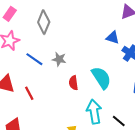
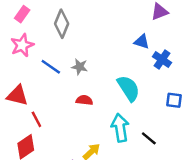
red semicircle: (74, 83) -> (84, 100), moved, turned 104
red line: (29, 93) -> (36, 119), moved

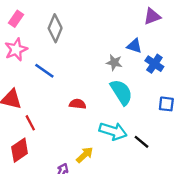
gray star: (80, 67) -> (114, 63), moved
cyan arrow: (120, 128) -> (113, 131), turned 116

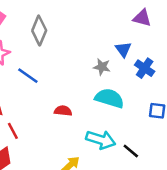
purple triangle: (152, 16) -> (142, 18), turned 36
blue triangle: (134, 46) -> (123, 49), turned 35
cyan semicircle: (121, 92) -> (109, 98), turned -40

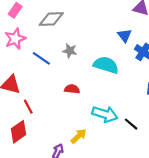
gray diamond: (39, 30) -> (51, 19), turned 65
gray star: (102, 67) -> (70, 51), moved
cyan semicircle: (109, 98) -> (106, 65), moved

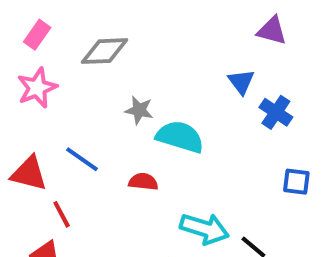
blue line: (41, 58) -> (82, 159), moved
cyan semicircle: (106, 65) -> (180, 137), moved

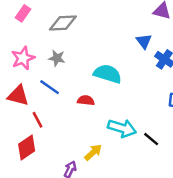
pink star: (37, 88) -> (23, 58), moved
gray star: (139, 110) -> (57, 58), moved

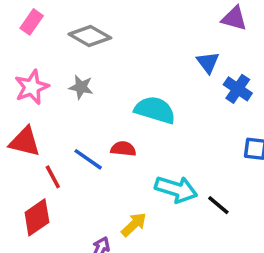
gray diamond: (63, 23) -> (90, 36), turned 32
blue line: (50, 87) -> (88, 159), moved

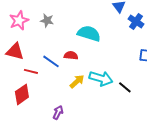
red line: (53, 177) -> (31, 71), turned -48
yellow arrow: (134, 224) -> (77, 81), moved

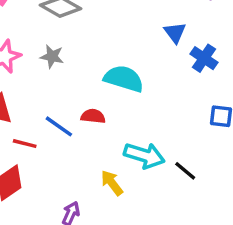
yellow arrow: (77, 81) -> (112, 183), moved, turned -84

